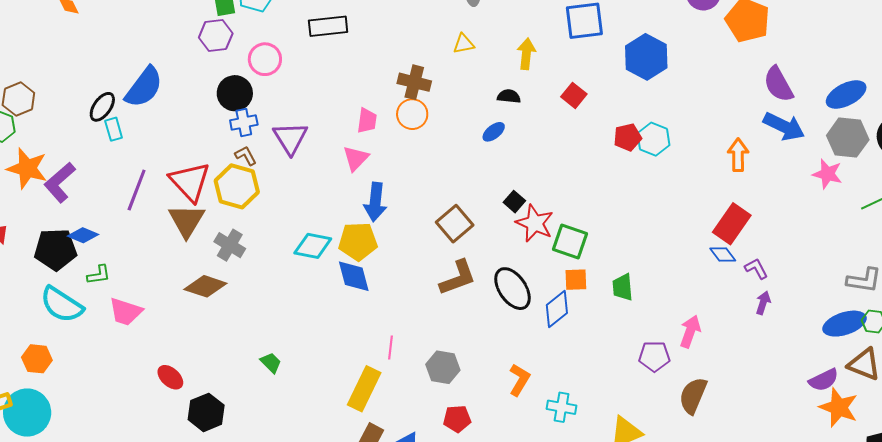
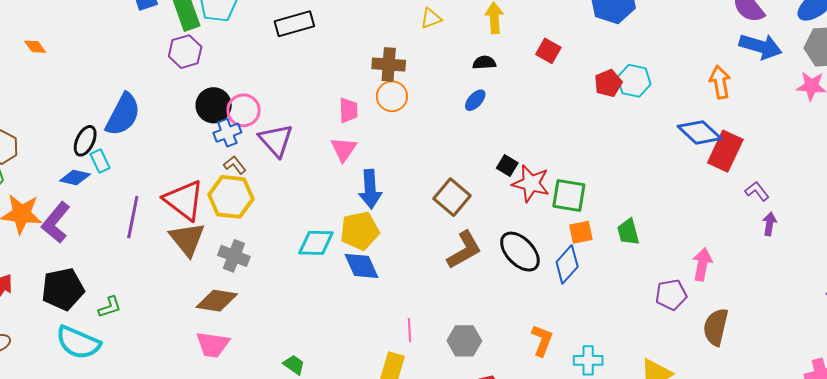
pink circle: (265, 59) -> (243, 110), moved
blue diamond: (83, 235) -> (75, 177), moved
blue diamond: (723, 254) -> (700, 132), moved, size x1.6
pink trapezoid: (125, 312) -> (213, 345), moved

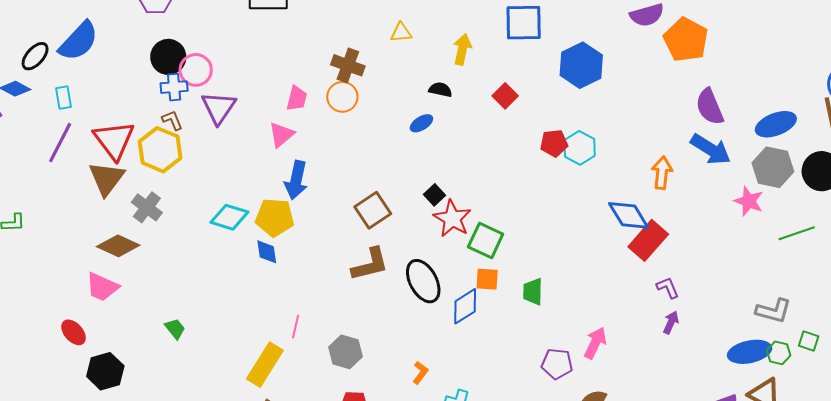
cyan rectangle: (100, 161) -> (63, 98), moved
blue diamond: (361, 266) -> (267, 252), size x0.7
orange L-shape: (542, 340) -> (420, 373), size x0.7

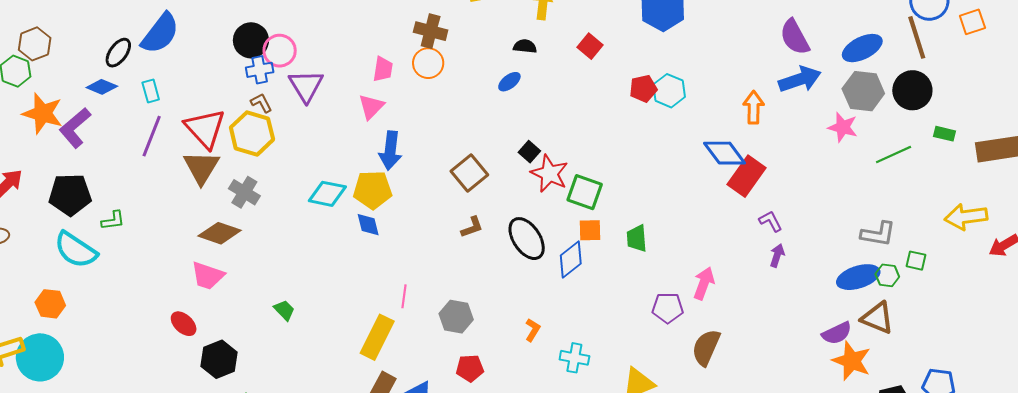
blue arrow: (711, 149) -> (800, 79), turned -45
brown L-shape: (370, 264) -> (472, 227), size x0.6

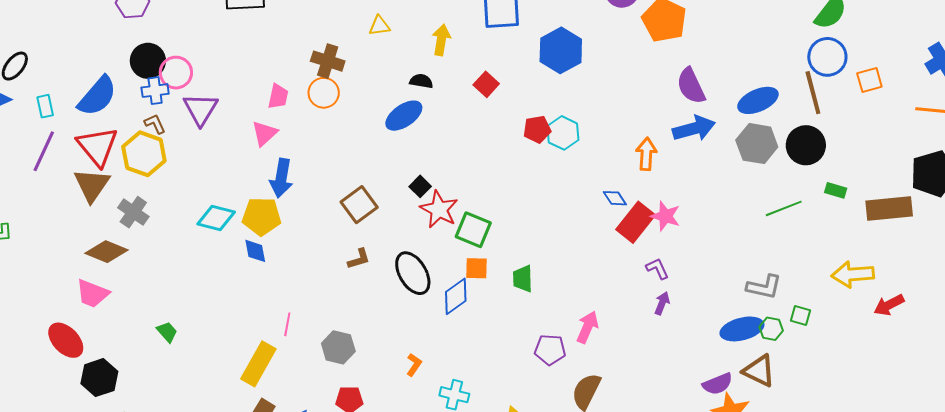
blue semicircle: (160, 33) -> (97, 96), moved
blue ellipse: (509, 82) -> (404, 116), size x1.6
pink star: (843, 127) -> (665, 216), moved
blue diamond: (725, 153) -> (615, 198), size x0.6
red ellipse: (184, 324) -> (66, 340), size x1.4

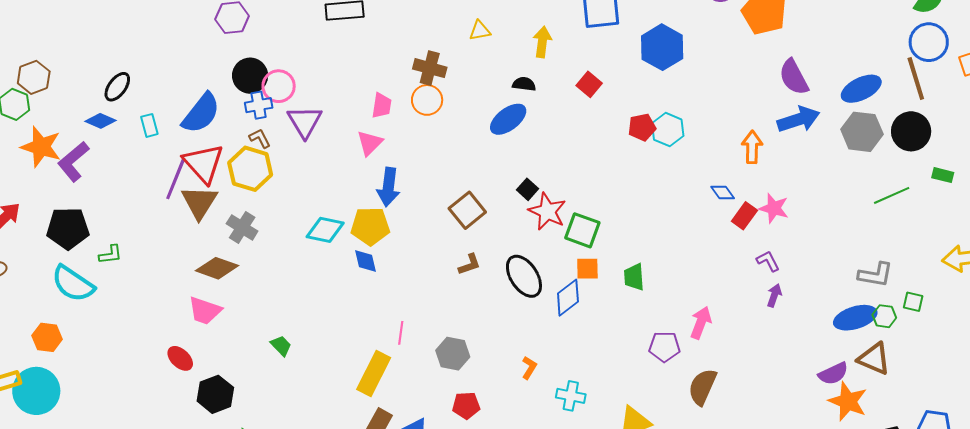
purple line: (44, 151) -> (176, 179), moved
red rectangle: (636, 222) -> (744, 216), size x0.7
red ellipse: (66, 340) -> (180, 358), size x0.7

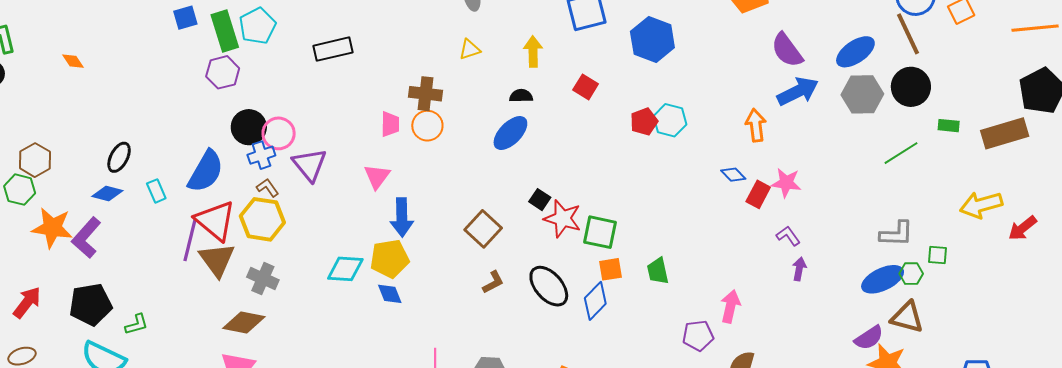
pink trapezoid: (382, 106) -> (390, 124), moved

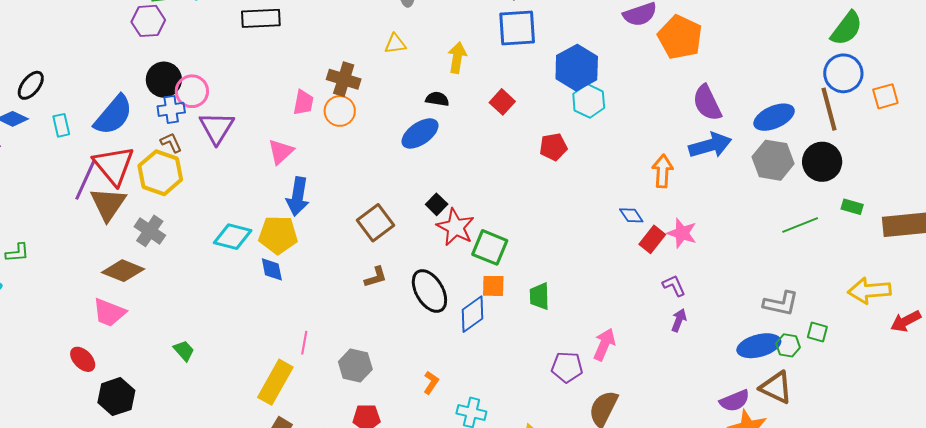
cyan hexagon: (670, 120) -> (589, 101), moved

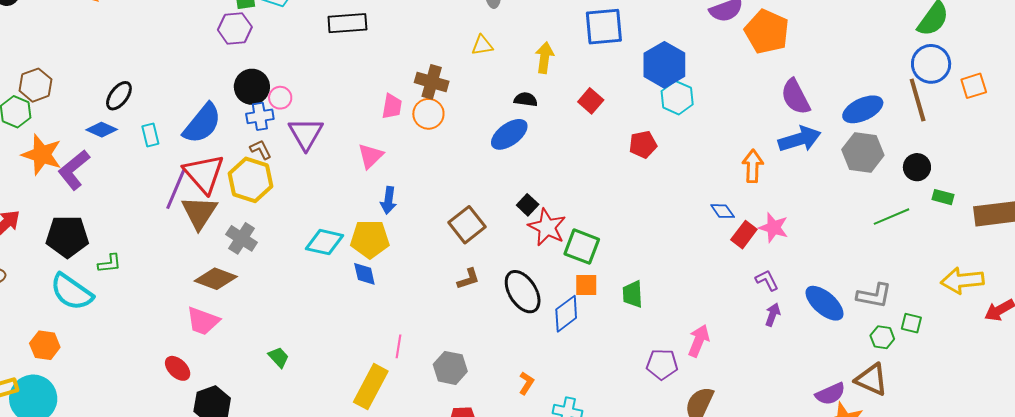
pink circle: (192, 91) -> (280, 98), size x0.7
black circle: (822, 162) -> (917, 167), moved, size x0.7
blue arrow: (298, 196) -> (388, 200), size x0.7
blue ellipse: (759, 346) -> (825, 303), moved, turned 57

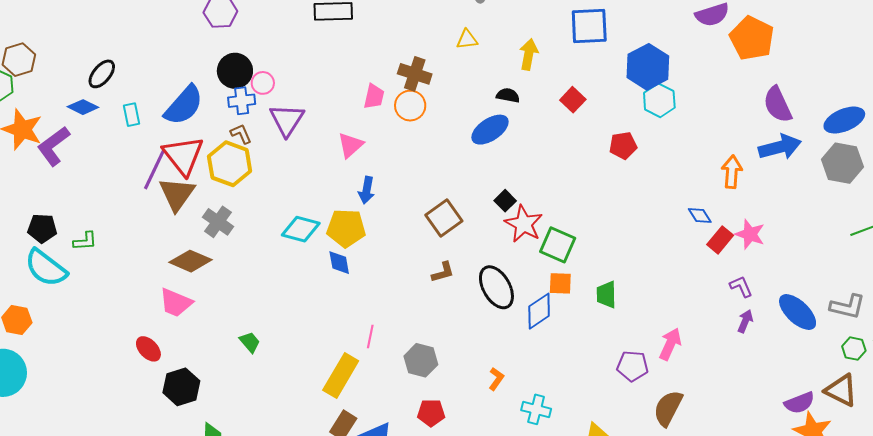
black pentagon: (67, 237) -> (42, 228), moved, size x0.7

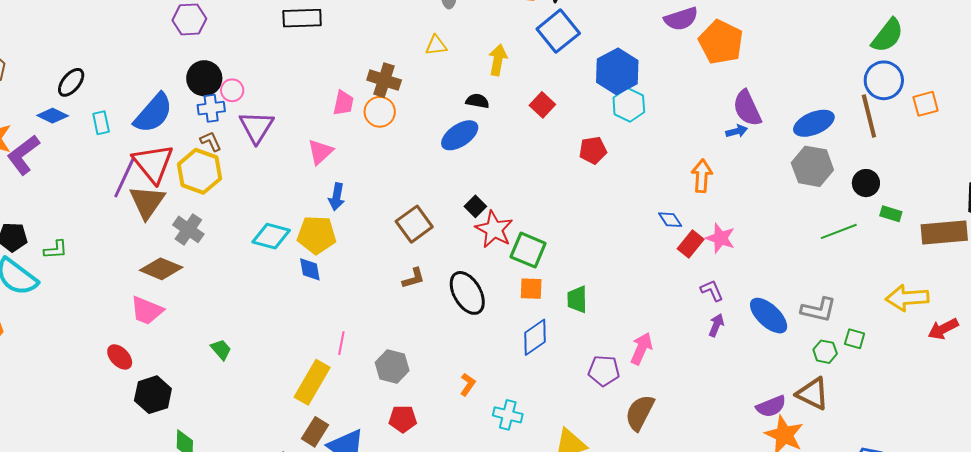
blue square: (589, 26) -> (558, 31), turned -36
blue arrow: (780, 147) -> (737, 131), moved, size x0.5
blue diamond: (539, 311) -> (535, 337), moved

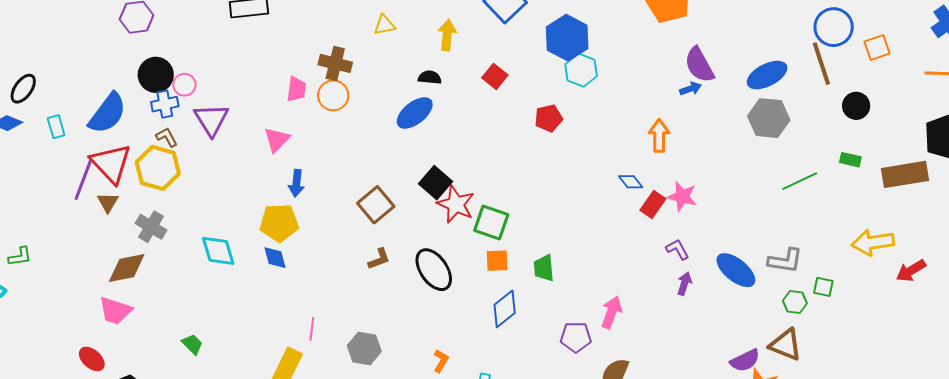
black circle: (866, 183) -> (856, 106), moved
brown triangle: (147, 202) -> (108, 202), size x0.6
black square: (475, 206) -> (435, 183), size x1.5
cyan diamond: (271, 236) -> (218, 251), moved, turned 63
brown diamond: (161, 269) -> (127, 268), turned -30

